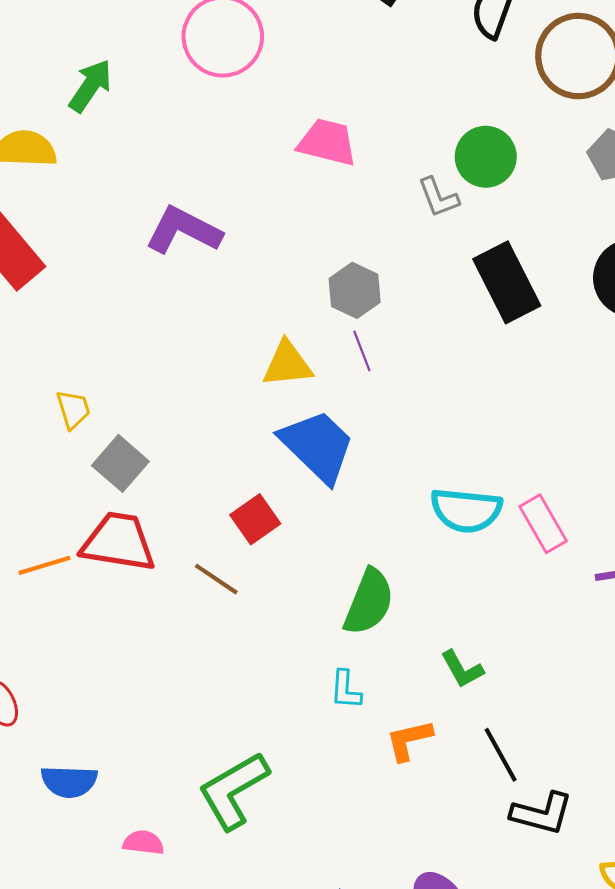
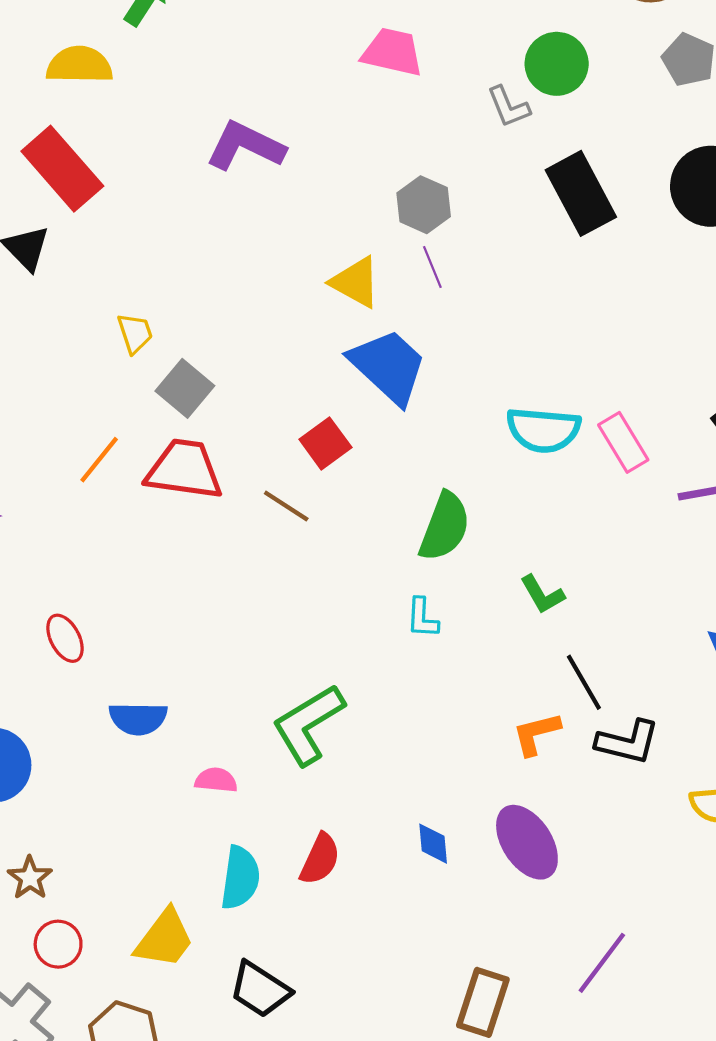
yellow triangle: (287, 364) -> (356, 282), turned 36
orange line: (44, 565) -> (99, 460), moved, turned -33
orange L-shape: (409, 740) -> (536, 734), moved

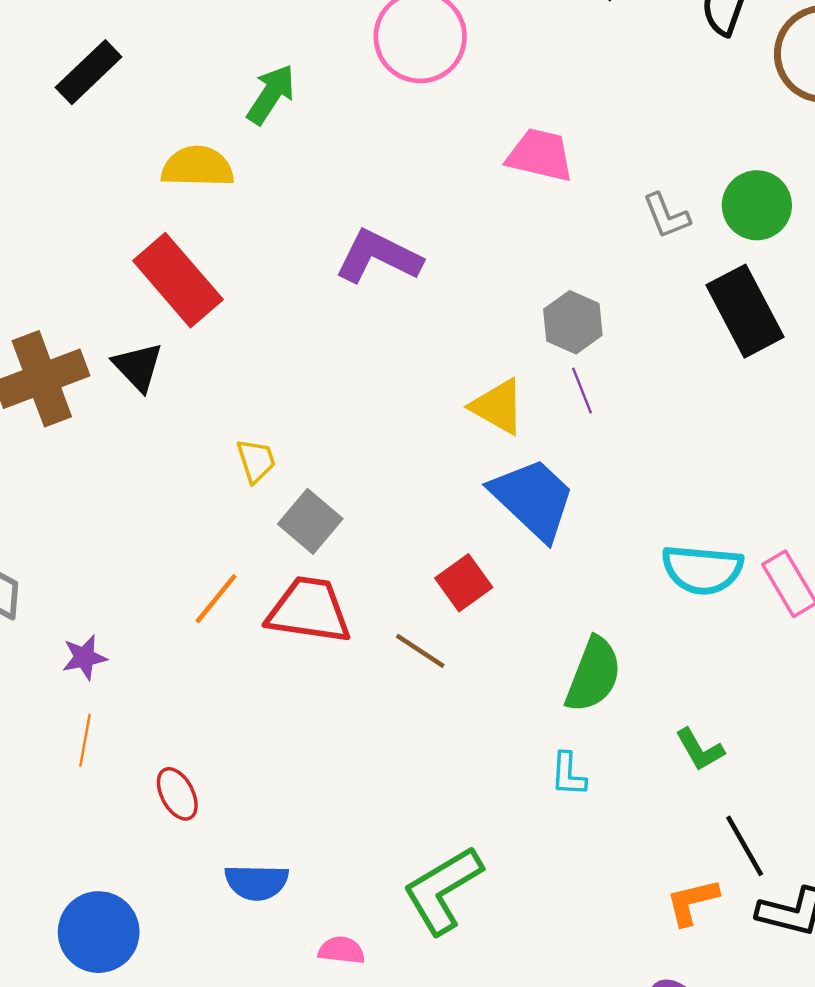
green circle: (557, 64) -> (757, 205), moved

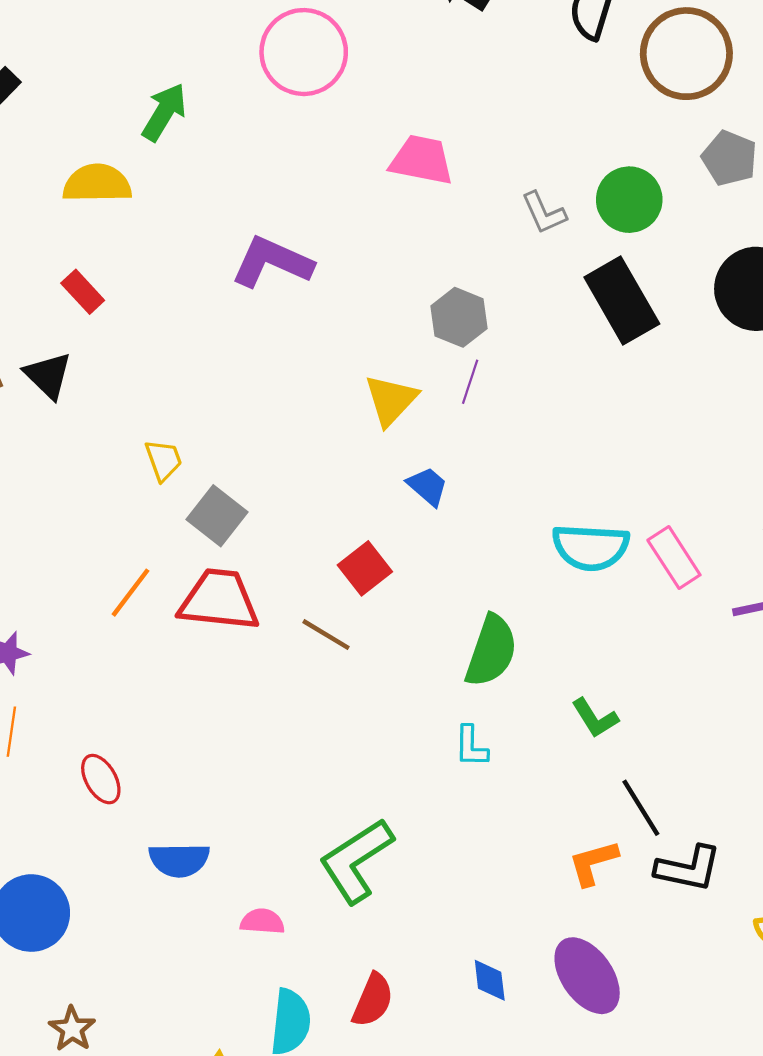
red rectangle: (178, 280) -> (83, 292), size x0.5
purple line: (582, 391) -> (470, 382), turned 42
yellow triangle: (498, 406) -> (391, 400), turned 46
blue trapezoid: (533, 499) -> (428, 486), size x0.5

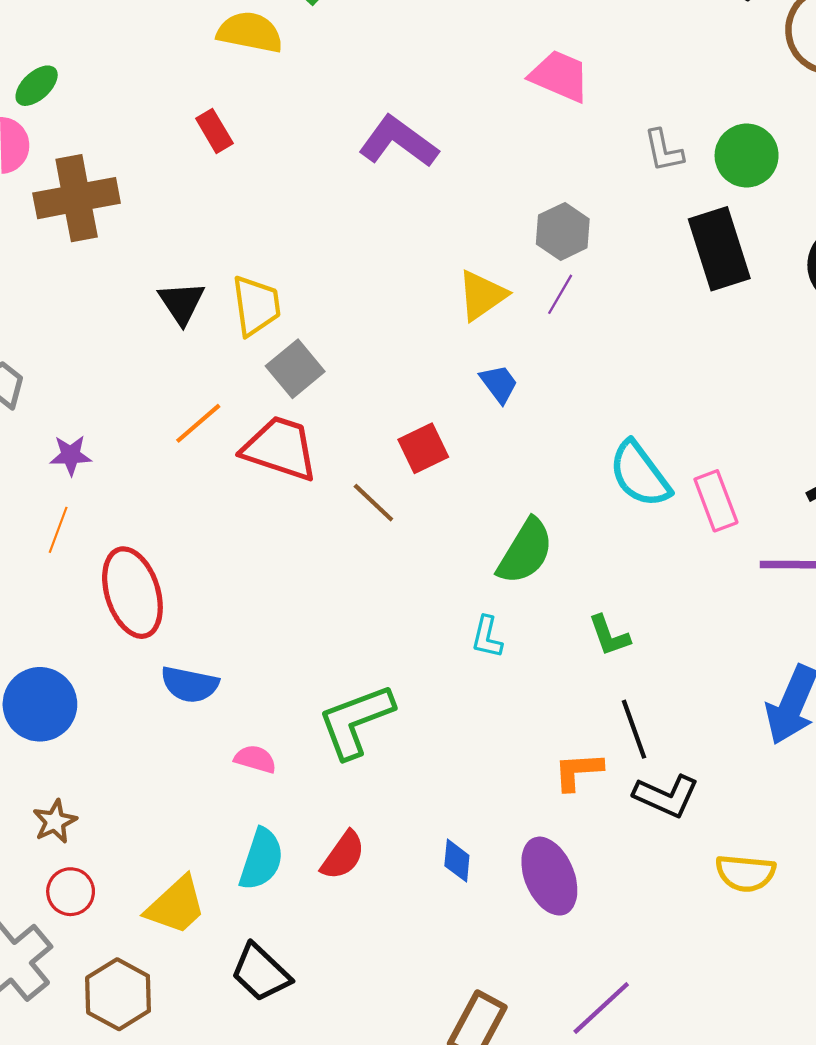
black triangle: (48, 375) -> (182, 303), moved
yellow trapezoid: (163, 460) -> (256, 306), size x1.5
cyan semicircle: (591, 547) -> (640, 474), turned 38
red ellipse: (101, 779) -> (132, 593), size x1.8

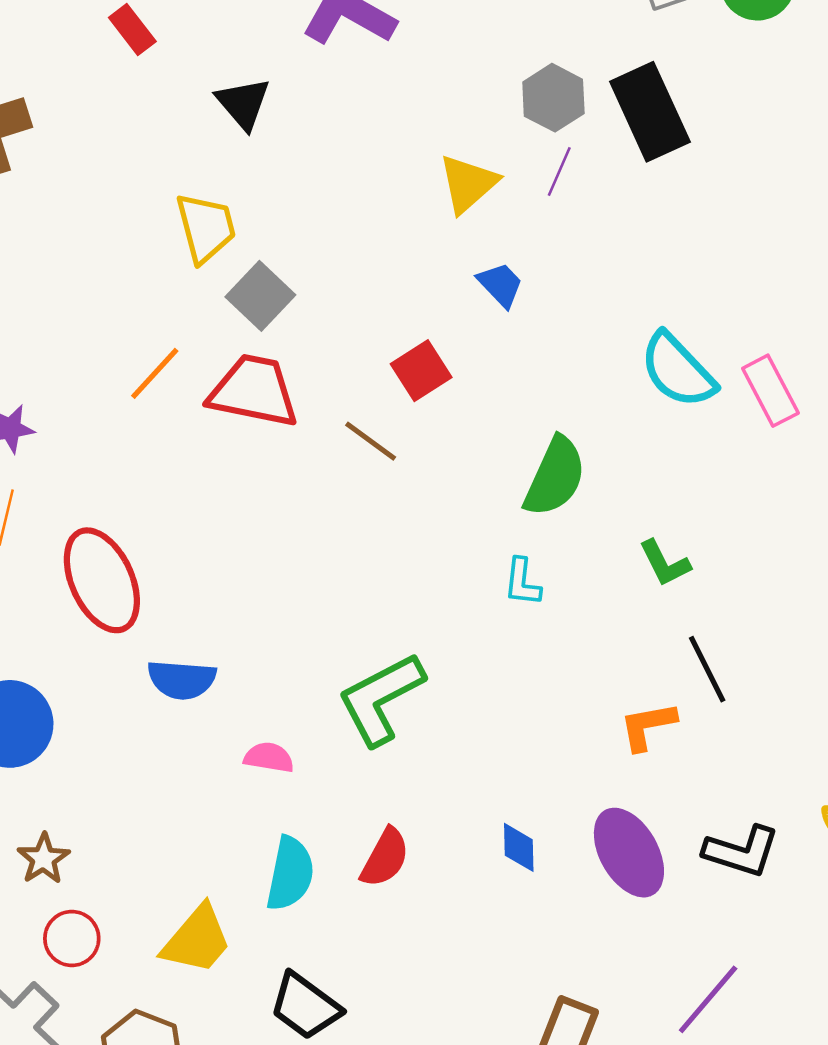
black rectangle: (719, 249) -> (650, 112), moved
black triangle: (182, 303) -> (243, 103), moved
black L-shape: (666, 796) -> (742, 851), moved

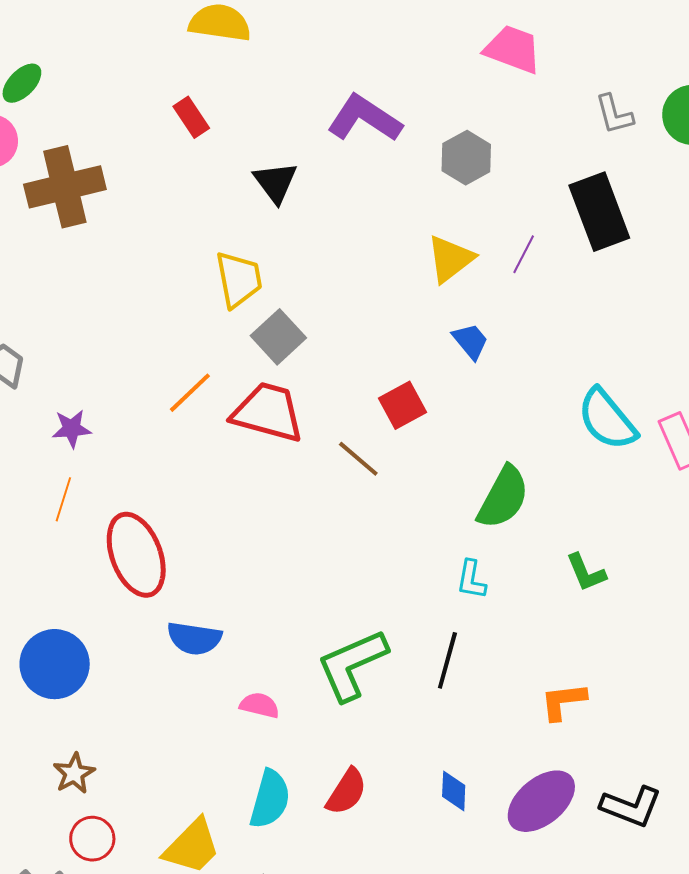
gray hexagon: (553, 98) -> (466, 158), moved
black line: (707, 669) -> (447, 660), moved, turned 38
purple ellipse: (629, 853) -> (541, 801), turned 76

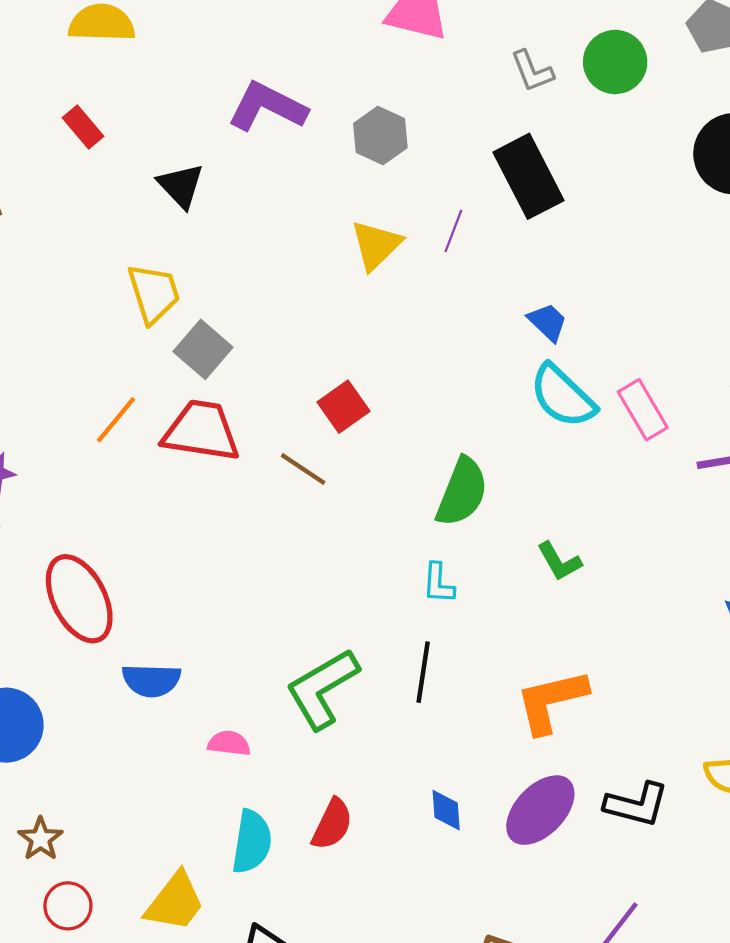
blue trapezoid: (470, 341) -> (548, 322), moved
orange L-shape: (563, 701) -> (551, 701), size x1.5

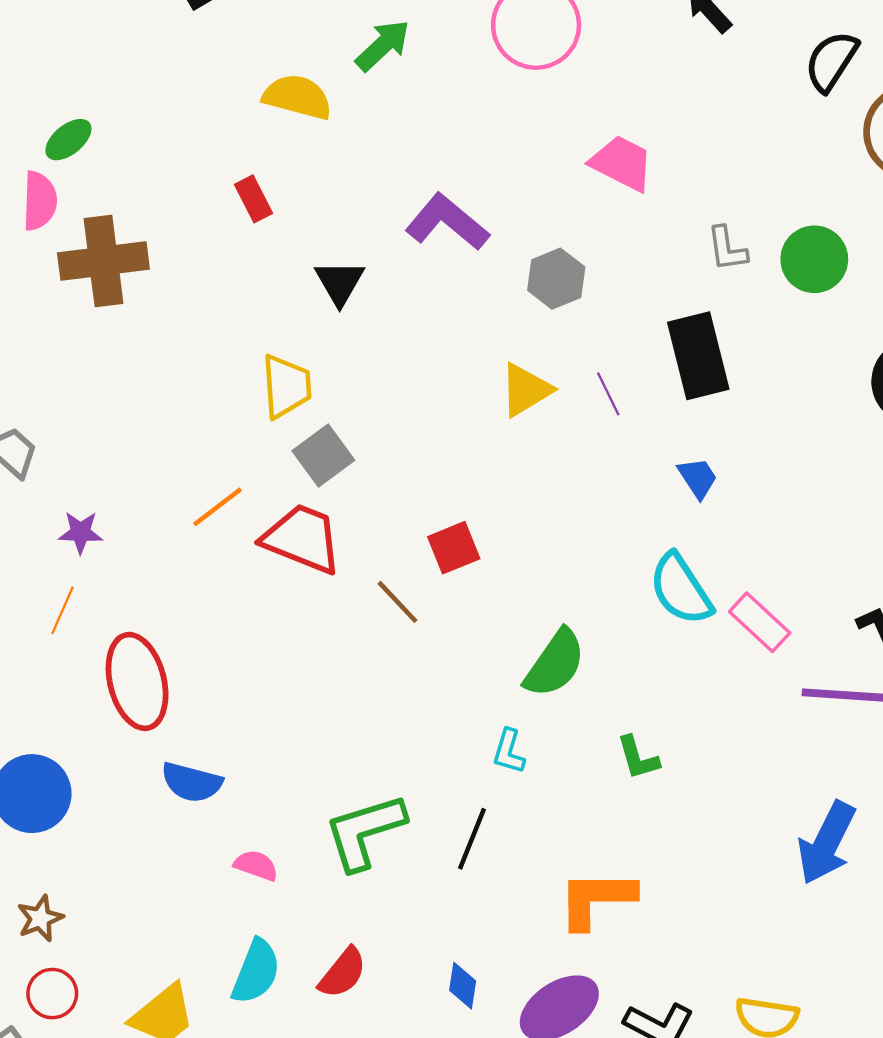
purple line: (453, 231) -> (608, 394), turned -60
blue trapezoid: (548, 322) -> (698, 478), moved
pink rectangle: (643, 410) -> (760, 622), turned -30

